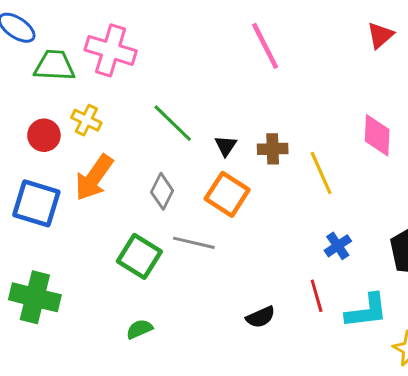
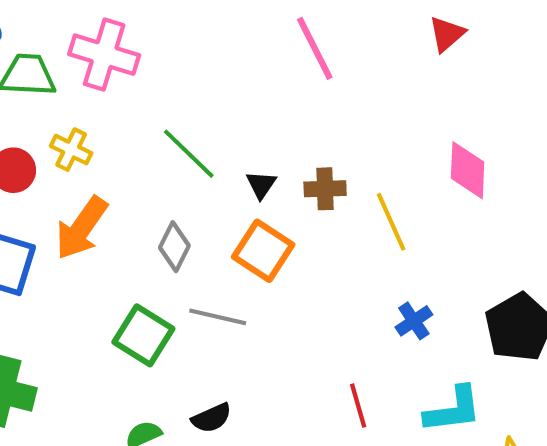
red triangle: (380, 35) -> (447, 34), moved
red line: (317, 296) -> (358, 406), moved
black semicircle: (261, 317) -> (211, 418), moved

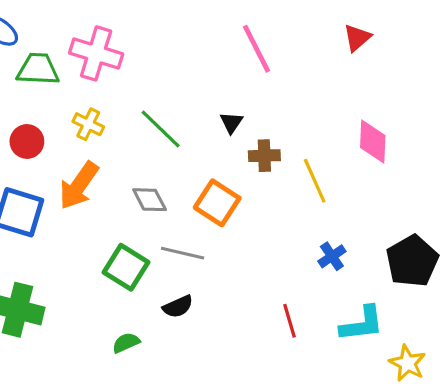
yellow cross: (71, 150) -> (88, 124), moved
black triangle: (261, 185) -> (231, 123), moved
gray diamond: (174, 247) -> (150, 200), turned -54
black semicircle: (211, 418) -> (178, 307), moved

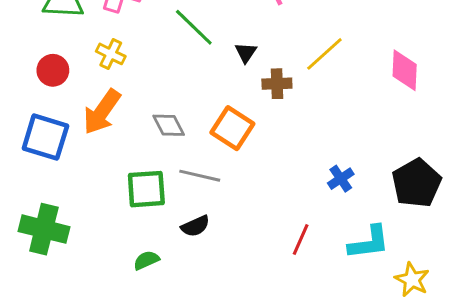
green line: (161, 129) -> (194, 27), moved
pink diamond: (373, 141) -> (405, 70), moved
yellow line: (315, 181) -> (324, 54), moved, turned 72
green square: (126, 267) -> (146, 189), turned -36
red line: (290, 321) -> (301, 239), turned 40

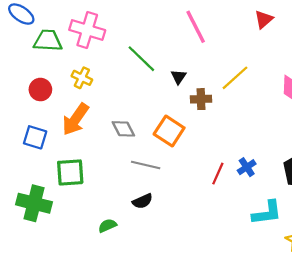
blue square: (45, 137) -> (35, 137), size x0.7
green square: (146, 189) -> (70, 172), moved
red line: (301, 239) -> (218, 174), moved

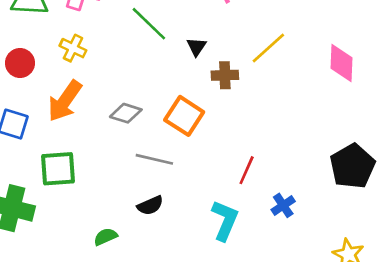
gray diamond: (123, 129) -> (126, 113), turned -45
blue cross: (247, 167) -> (283, 205), moved
cyan L-shape: (267, 213) -> (225, 220), moved, turned -60

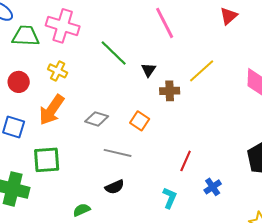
orange square: (184, 116) -> (140, 121), size x0.7
cyan L-shape: (225, 220) -> (170, 198), size x0.7

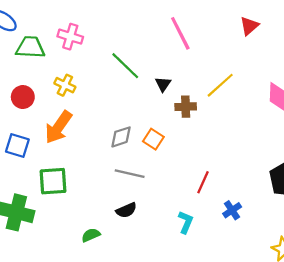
pink cross: (63, 26) -> (70, 37), size x0.7
gray diamond: (97, 119) -> (121, 137), moved, turned -35

